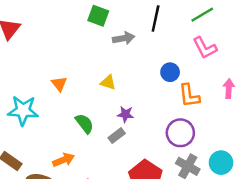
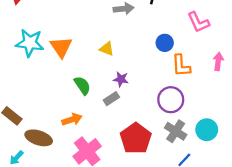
orange triangle: (59, 84) -> (61, 47), size x1.5
cyan star: (23, 111) -> (30, 43), moved
orange arrow: (64, 160) -> (72, 120), moved

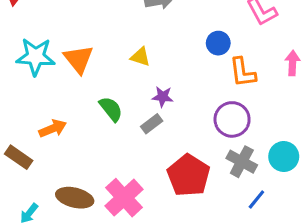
orange arrow: (72, 120) -> (53, 129), moved
brown ellipse: (39, 138) -> (75, 198), moved

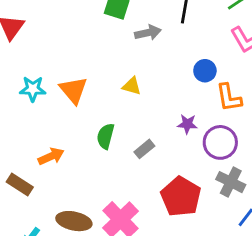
cyan star: (36, 57) -> (33, 89), size x0.7
purple star: (163, 97) -> (187, 124), moved
green semicircle: (111, 109) -> (106, 136), turned -125

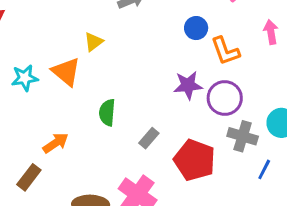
yellow triangle: (132, 86) -> (94, 42), moved, turned -42
purple star: (187, 124) -> (188, 85), size x1.4
gray rectangle: (144, 149) -> (149, 138), moved
brown rectangle: (20, 185) -> (29, 177), turned -75

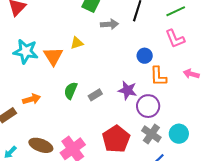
pink arrow: (271, 32) -> (191, 74), turned -84
cyan star: (25, 78) -> (26, 51), size x1.4
gray rectangle: (149, 138) -> (95, 95), moved

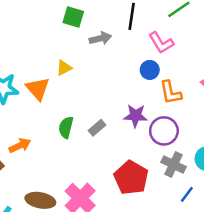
pink L-shape: (175, 39) -> (161, 43), moved

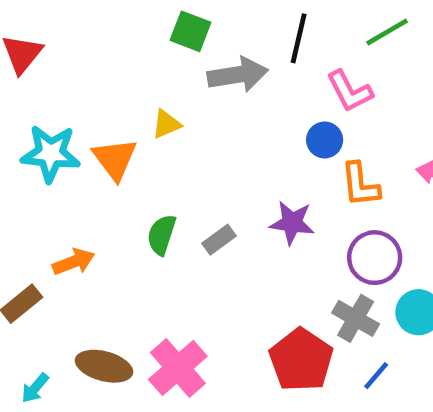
gray arrow: (100, 38) -> (238, 75), size x1.4
purple circle: (164, 131) -> (375, 258), moved
red pentagon: (131, 178) -> (301, 360), moved

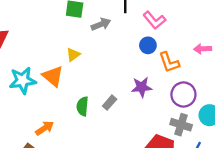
gray arrow: (238, 75) -> (101, 24), size x0.7

